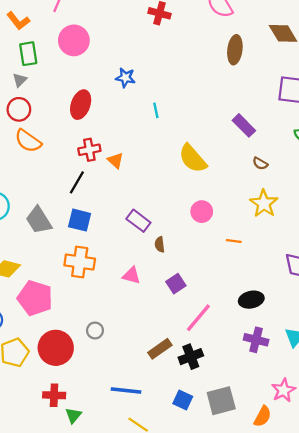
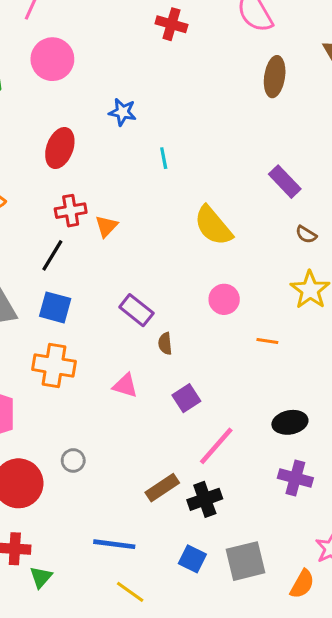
orange triangle: (115, 160) -> (106, 226), turned 30

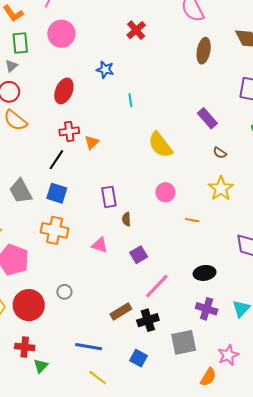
red cross: (171, 24) -> (136, 30), moved, turned 30
purple rectangle: (136, 310) -> (109, 197), turned 40
gray square: (246, 561) -> (184, 342), moved

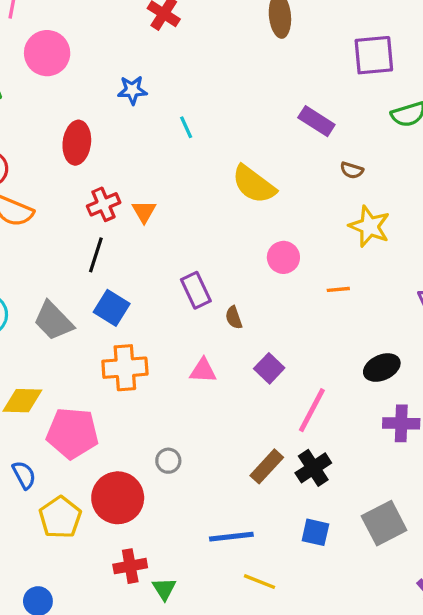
blue square: (57, 193) -> (112, 308), turned 30
gray square: (184, 342) -> (384, 523), moved

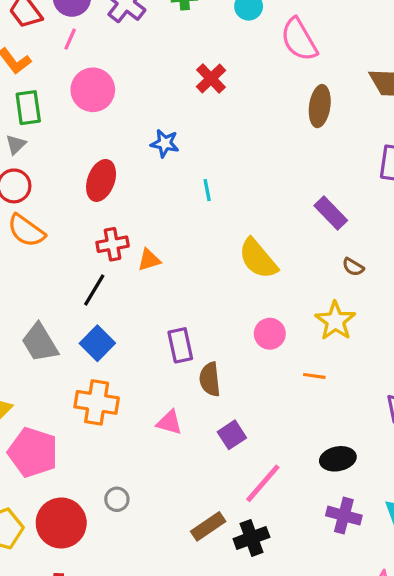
orange triangle: (144, 211) -> (149, 260), turned 30
yellow star: (370, 226) -> (335, 321), moved
brown semicircle: (234, 318) -> (210, 379), size x1.5

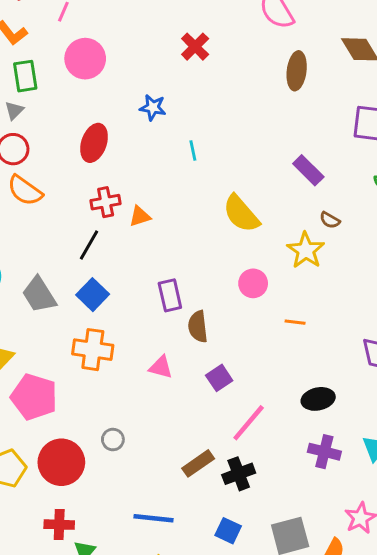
yellow star: (335, 321) -> (306, 250), moved

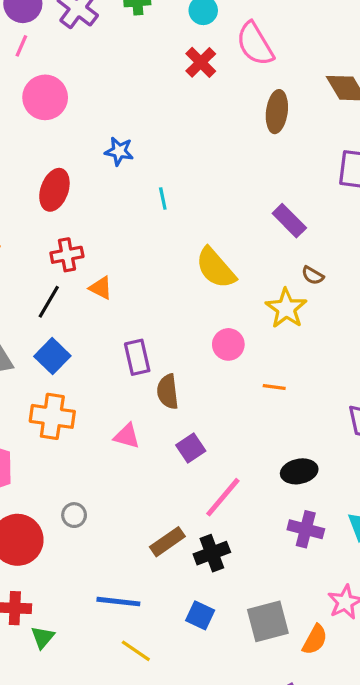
red cross: (195, 47) -> (201, 62), moved
orange triangle: (140, 216) -> (101, 288), moved, turned 45

